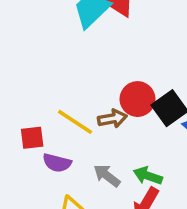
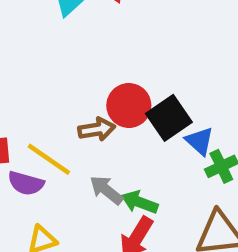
yellow line: (75, 122) -> (49, 159), moved
gray arrow: (107, 176) -> (106, 190), moved

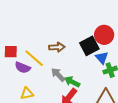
red circle: (129, 105) -> (104, 35), moved

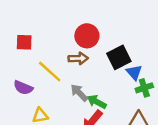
red circle: (104, 35) -> (87, 36), moved
red square: (11, 52) -> (24, 42), moved
purple semicircle: (23, 68) -> (23, 88), moved

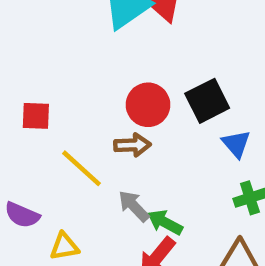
black square: (119, 57) -> (207, 101), moved
blue triangle: (134, 72) -> (236, 144), moved
purple semicircle: (23, 88) -> (22, 215), moved

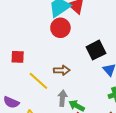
red circle: (148, 105) -> (60, 28), moved
gray arrow: (134, 206) -> (62, 98), turned 49

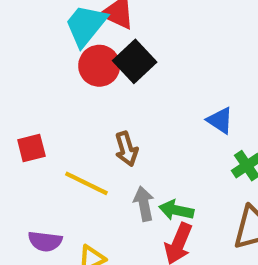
black square: (96, 50) -> (135, 61), moved
brown arrow: (62, 70) -> (126, 149), turned 91

